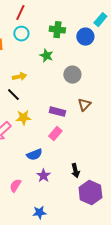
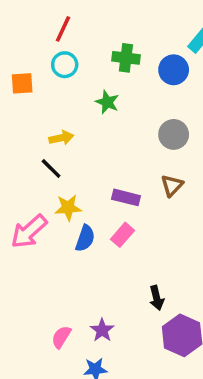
gray circle: (72, 75) -> (174, 134), moved
blue semicircle: (34, 155) -> (85, 238), moved, turned -49
purple star: (43, 176) -> (102, 330), moved
pink semicircle: (15, 186) -> (61, 337), moved

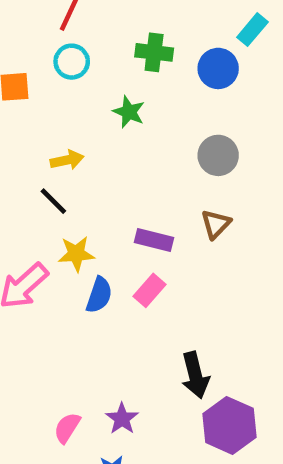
black arrow: (157, 298) -> (195, 375), size x1.4

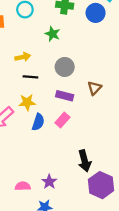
gray circle: (218, 155) -> (65, 67), moved
black line: (53, 201) -> (30, 77), moved, turned -40
pink semicircle: (67, 428) -> (23, 186), turned 56

